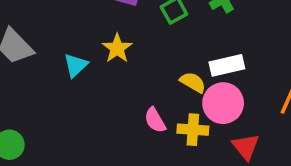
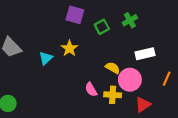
white rectangle: (227, 65) -> (145, 54), moved
red triangle: (246, 147) -> (143, 105), turned 35

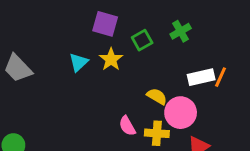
yellow star: (69, 48) -> (111, 59), moved
cyan triangle: (46, 58) -> (78, 62), moved
orange line: (167, 79) -> (220, 77), moved

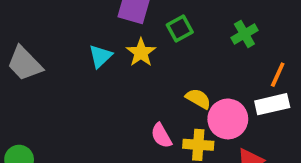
green cross: (181, 31) -> (244, 34), moved
white rectangle: (201, 77) -> (272, 104), moved

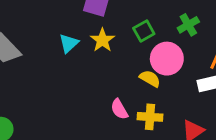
green square: (180, 28) -> (144, 31), moved
pink circle: (228, 119) -> (167, 59), moved

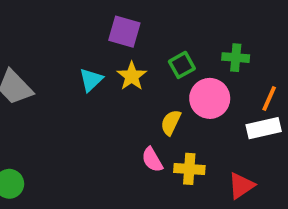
green cross: (188, 25) -> (236, 58), turned 35
yellow semicircle: (150, 79) -> (171, 123), moved, turned -95

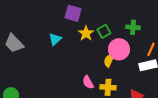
yellow star: (132, 76) -> (86, 33), moved
yellow semicircle: (171, 123) -> (109, 60), moved

